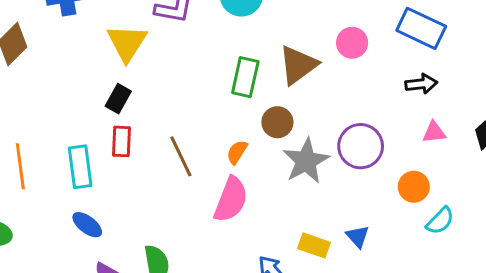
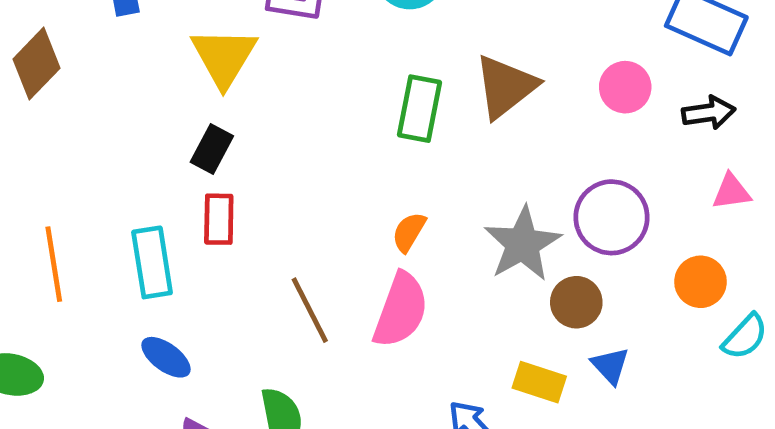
pink circle: (352, 43) -> (625, 87), moved
brown circle: (277, 122) -> (576, 302), moved
brown line: (181, 156) -> (310, 310), moved

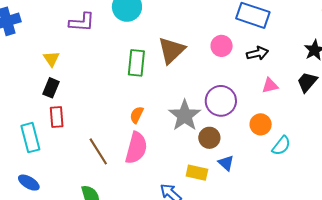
yellow triangle: (224, 57) -> (51, 59), moved, size x0.6
blue ellipse: (166, 357) -> (29, 183), moved

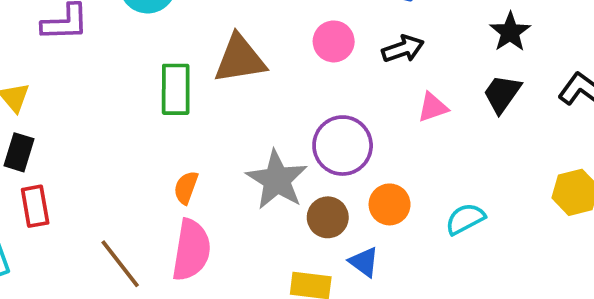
brown triangle: (171, 50) -> (240, 59), turned 40
orange circle: (261, 124) -> (390, 204), moved
cyan semicircle: (281, 146) -> (465, 219), turned -150

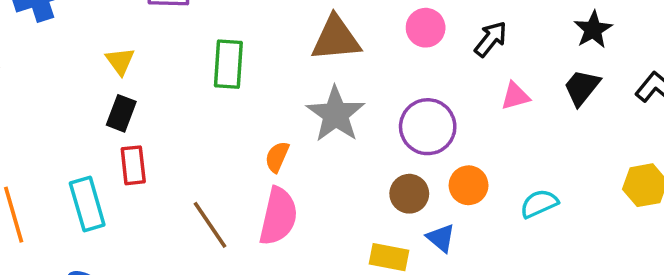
black arrow: (403, 49) -> (491, 39), turned -36
green rectangle: (176, 89) -> (228, 64), moved
gray star: (277, 180) -> (336, 114), moved

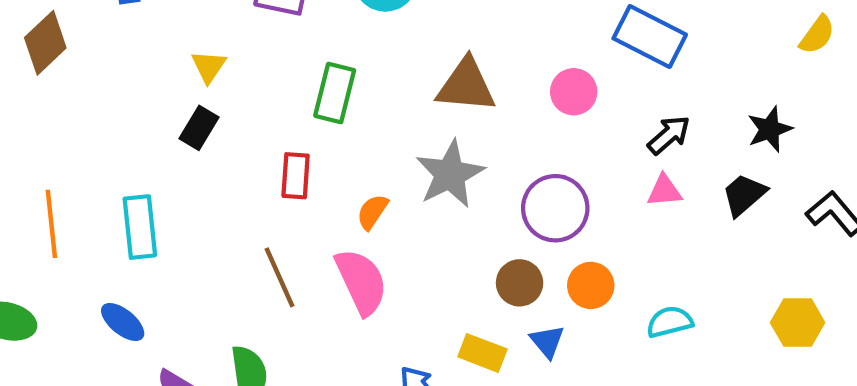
black arrow: (491, 39) -> (669, 135), moved
red rectangle: (133, 165) -> (296, 176), moved
pink semicircle: (278, 216) -> (361, 282), turned -48

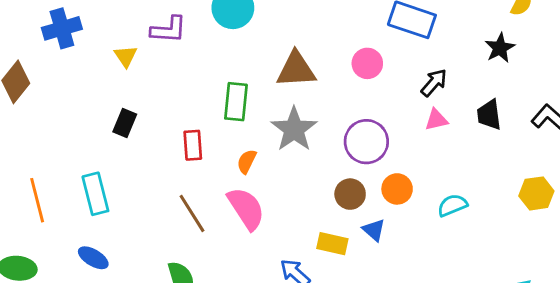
yellow triangle: (209, 66) -> (126, 56), moved
green rectangle: (335, 93) -> (236, 102), moved
black star: (770, 129) -> (500, 48), moved
black trapezoid: (744, 195) -> (489, 115), turned -48

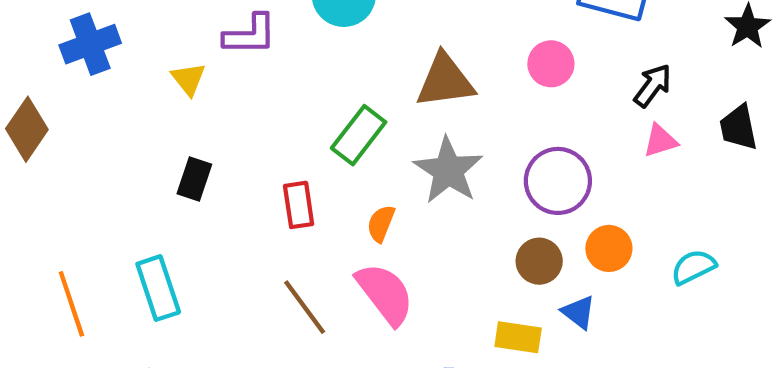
green rectangle: (236, 102) -> (359, 135), turned 36

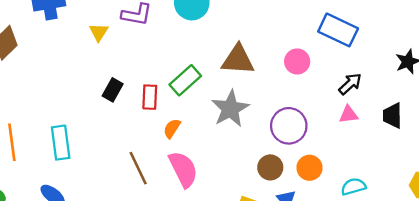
black rectangle: (194, 179) -> (113, 90), moved
red rectangle: (299, 205) -> (150, 97), moved
orange semicircle: (381, 224) -> (172, 128), moved

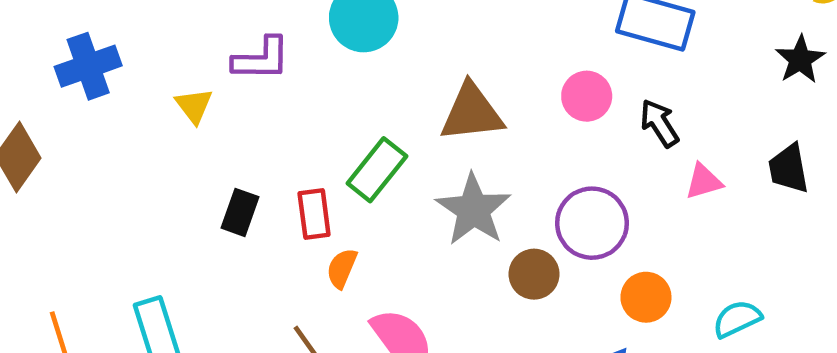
black arrow: (350, 84) -> (660, 123), moved, turned -70
orange semicircle: (172, 128) -> (342, 268), moved
brown circle: (270, 167) -> (534, 274), moved

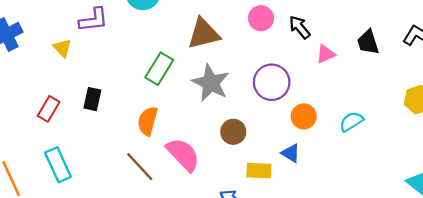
red rectangle: (314, 214) -> (49, 109), moved, turned 45
orange semicircle: (342, 268) -> (148, 121), size x1.4
brown circle: (534, 274) -> (233, 132), moved

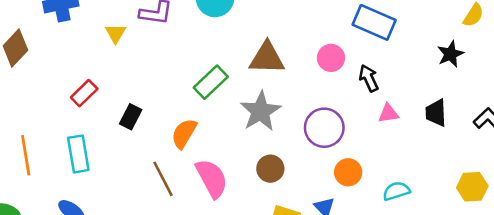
black rectangle: (92, 99) -> (131, 117), moved

